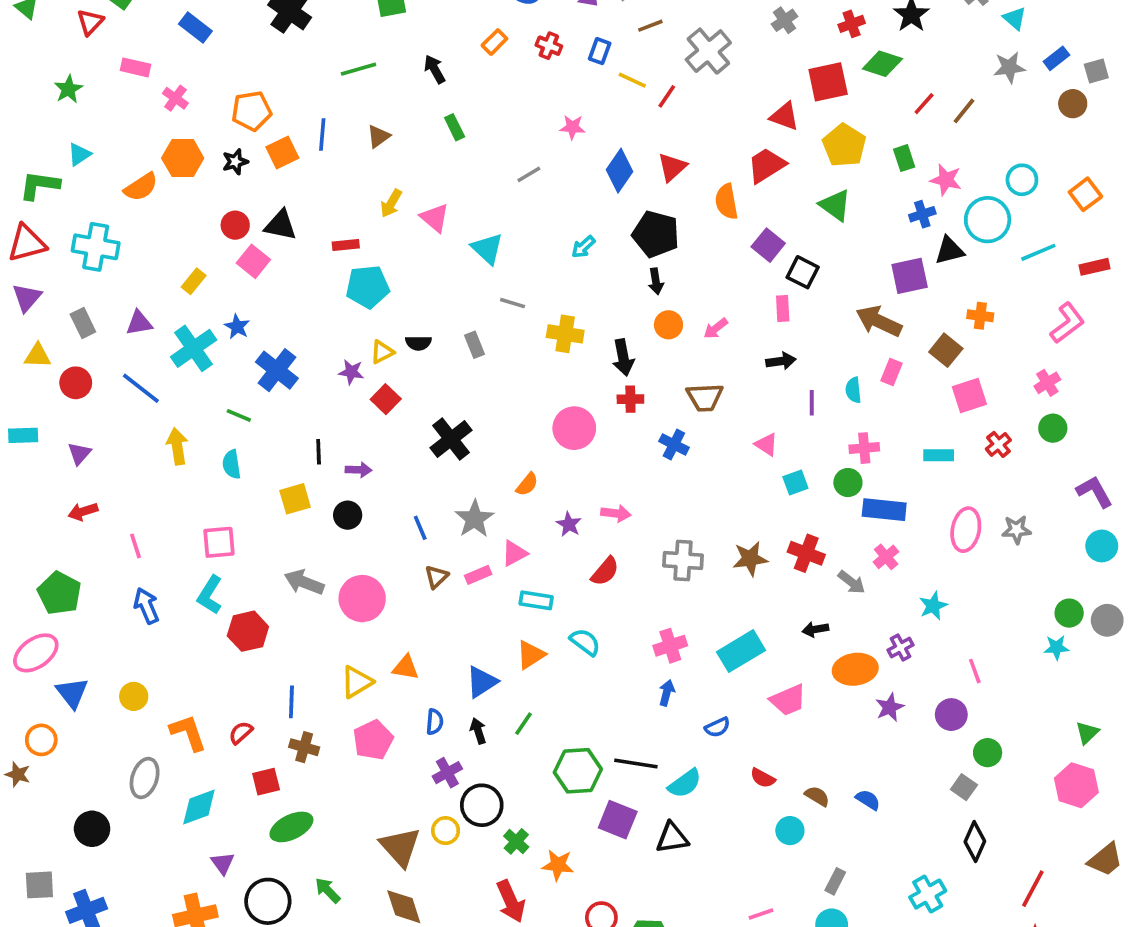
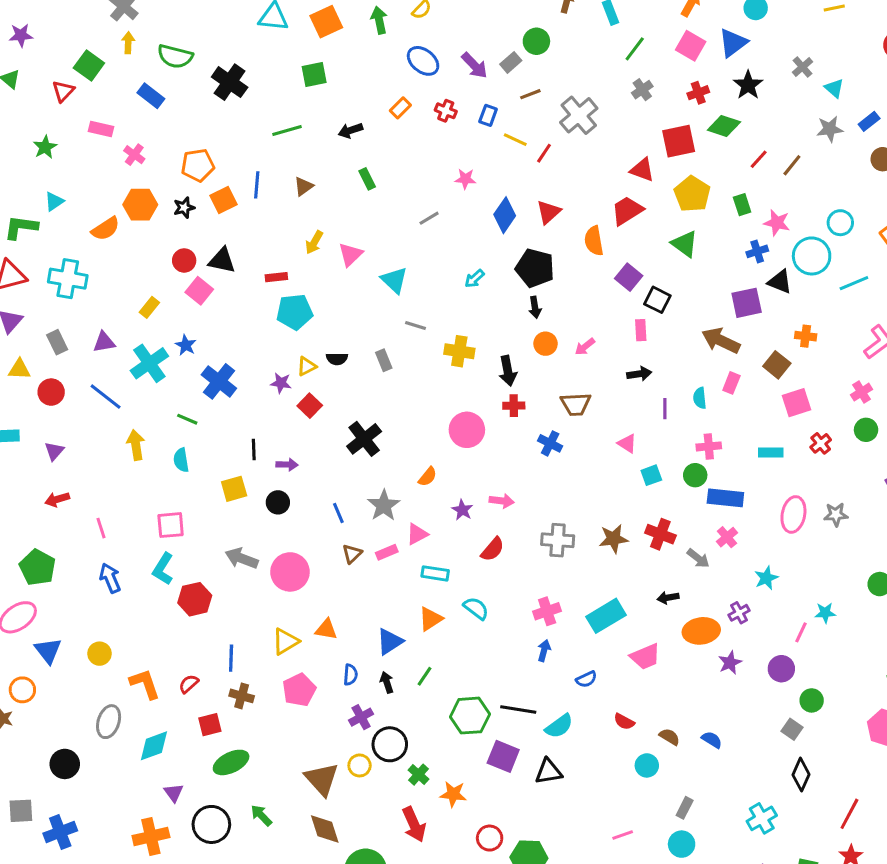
black arrow: (435, 69) -> (350, 130), turned -80
pink triangle: (435, 218) -> (350, 254), turned 36
black triangle: (949, 250) -> (780, 282), turned 36
cyan star: (1056, 647) -> (825, 613), moved
pink line: (975, 671) -> (801, 632), turned 45

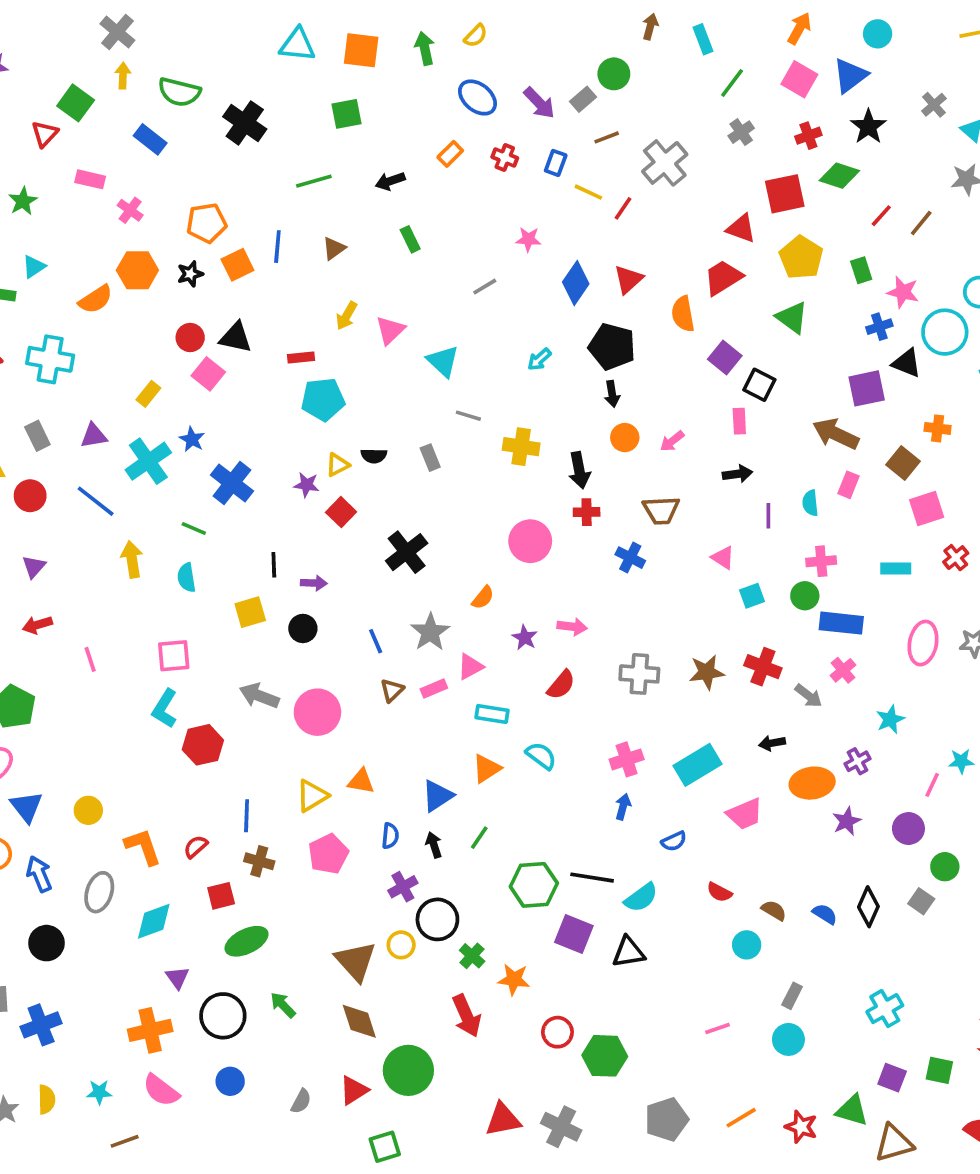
orange square: (326, 22) -> (361, 50), turned 32
blue arrow: (110, 578) -> (39, 874), moved
black diamond: (801, 775) -> (868, 907), moved

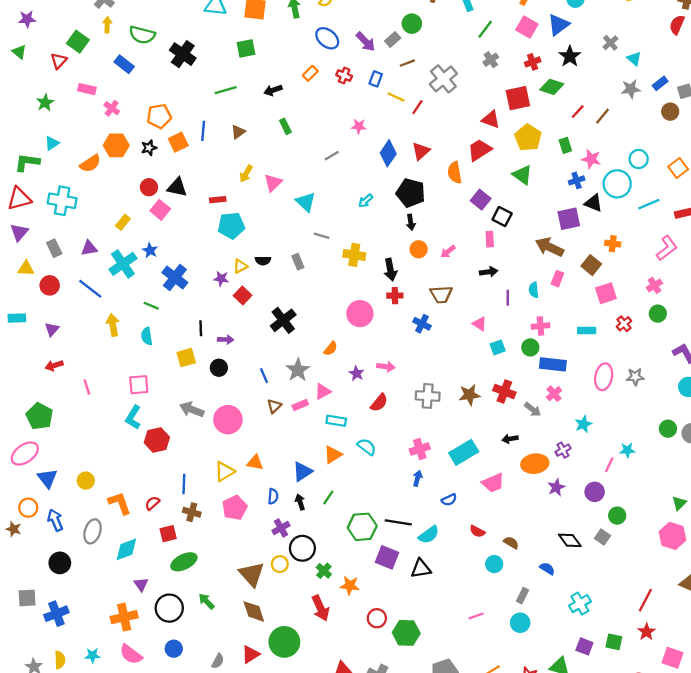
black diamond: (868, 907) -> (570, 540), turned -60
blue semicircle: (825, 914) -> (547, 569), moved

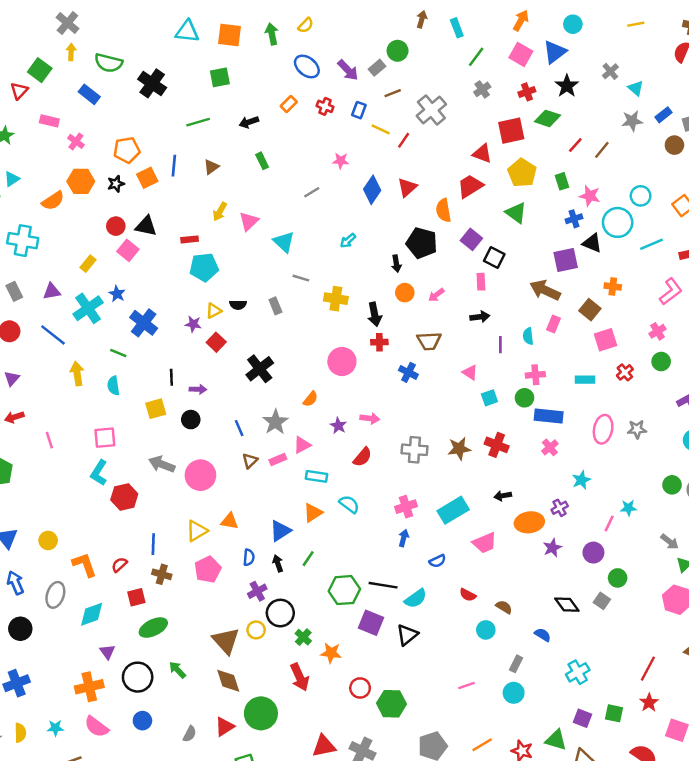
black pentagon: (411, 193) -> (422, 243), moved
gray arrow: (533, 409) -> (670, 542), moved
black triangle: (421, 569) -> (407, 635), turned -30

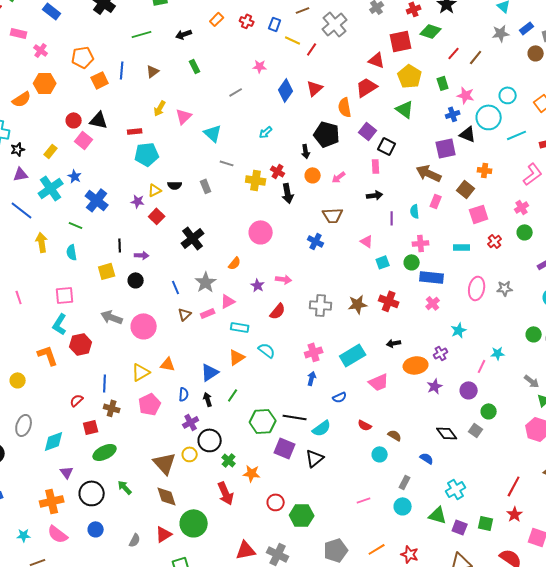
black star: (116, 184) -> (18, 149), moved
red cross: (379, 342) -> (278, 171), moved, turned 32
orange L-shape: (84, 565) -> (48, 355), moved
green triangle: (556, 740) -> (438, 515), moved

